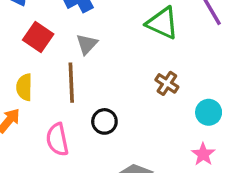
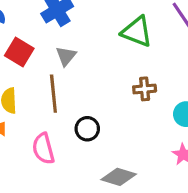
brown cross: (167, 83) -> (145, 89), turned -35

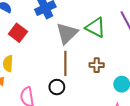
gray triangle: (66, 56) -> (67, 33), moved, size x1.6
brown line: (53, 94) -> (65, 63), moved

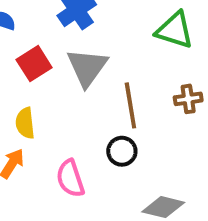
red square: (18, 33) -> (34, 64), turned 30
gray triangle: (67, 33) -> (87, 67), moved

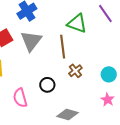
brown cross: (188, 99) -> (75, 71), moved, turned -32
brown line: (130, 105) -> (63, 47), moved

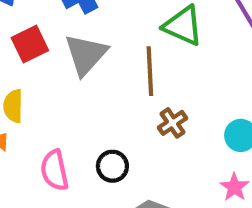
black circle: (47, 85) -> (112, 166), moved

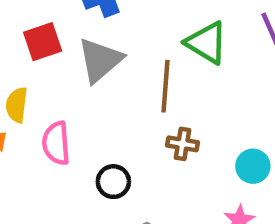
brown cross: (173, 123) -> (183, 144), turned 36
pink semicircle: (55, 170) -> (56, 143), moved

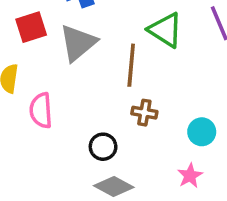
black circle: (113, 182) -> (103, 147), moved

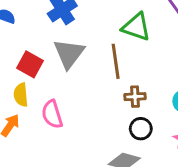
red square: (31, 27) -> (30, 64), moved, turned -30
black circle: (103, 147) -> (141, 129), moved

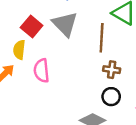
gray triangle: (69, 54) -> (65, 24), turned -32

